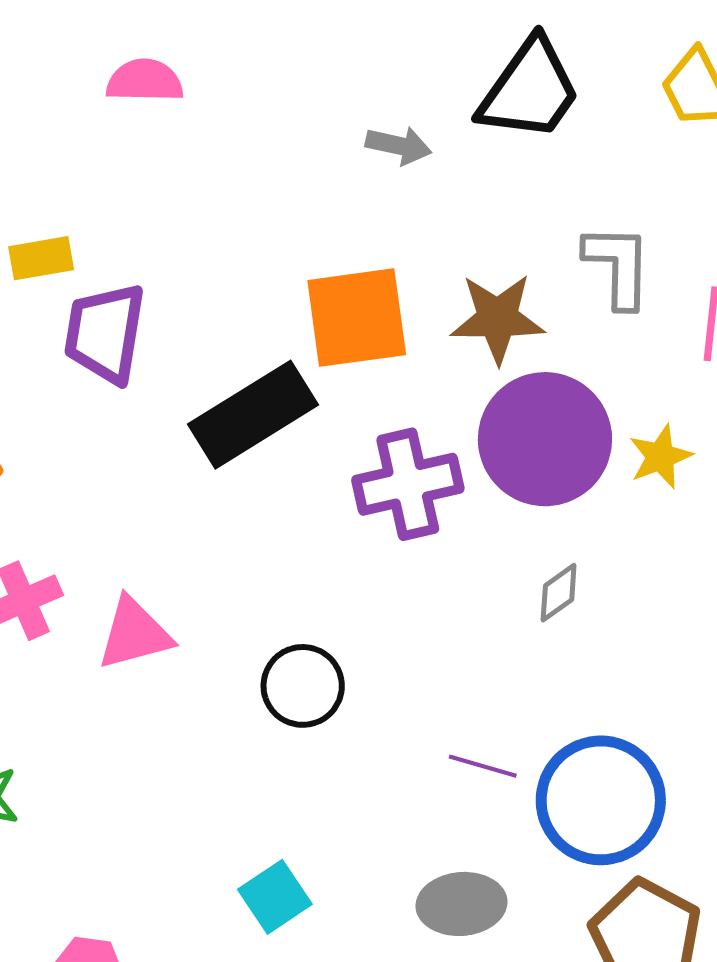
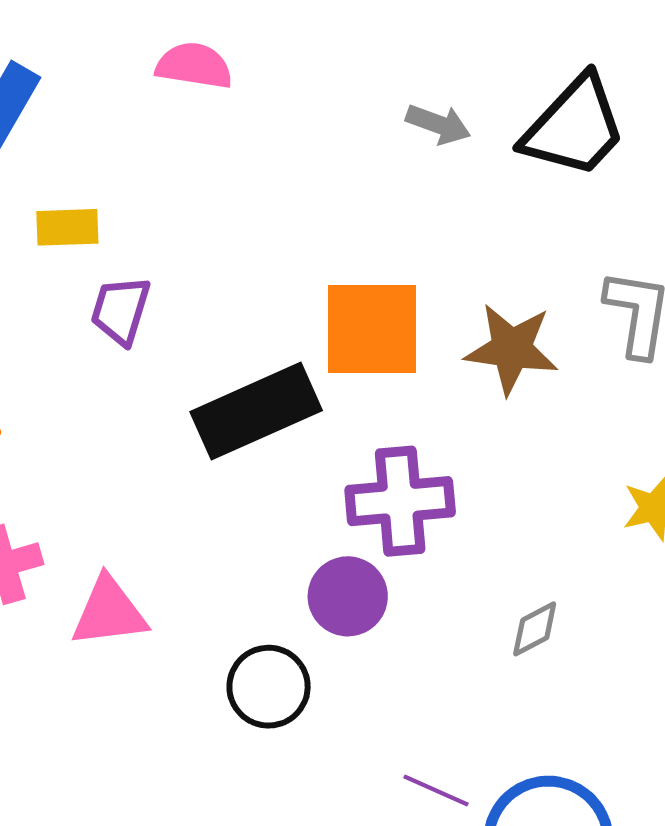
gray arrow: (399, 145) -> (438, 124), moved
purple trapezoid: (105, 333) -> (121, 310), size x0.7
purple circle: (545, 439) -> (348, 596), moved, size x0.6

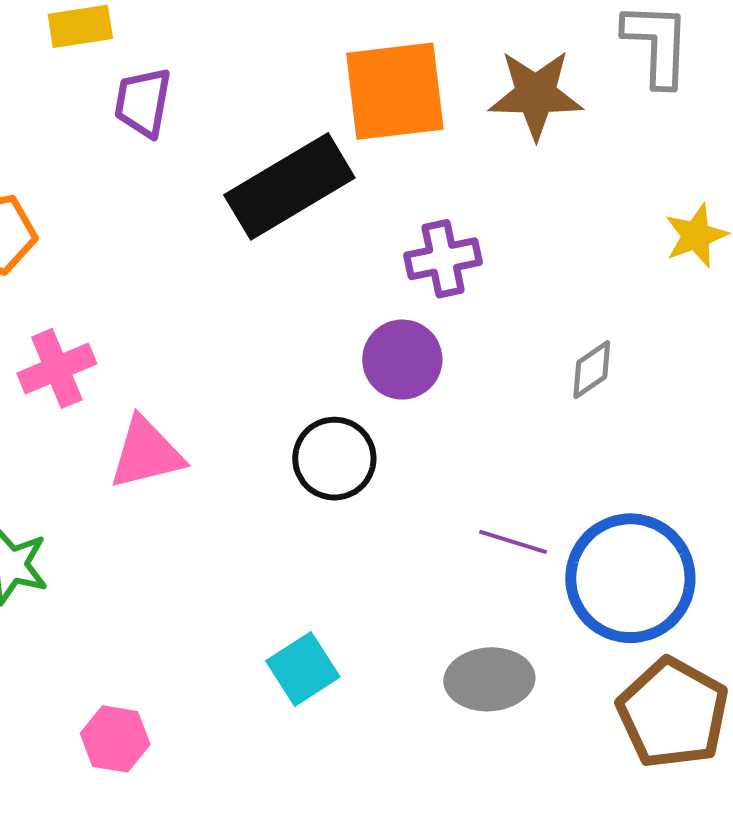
purple cross: (400, 501) -> (443, 259), size x0.7
pink triangle: (109, 612) -> (146, 453), moved

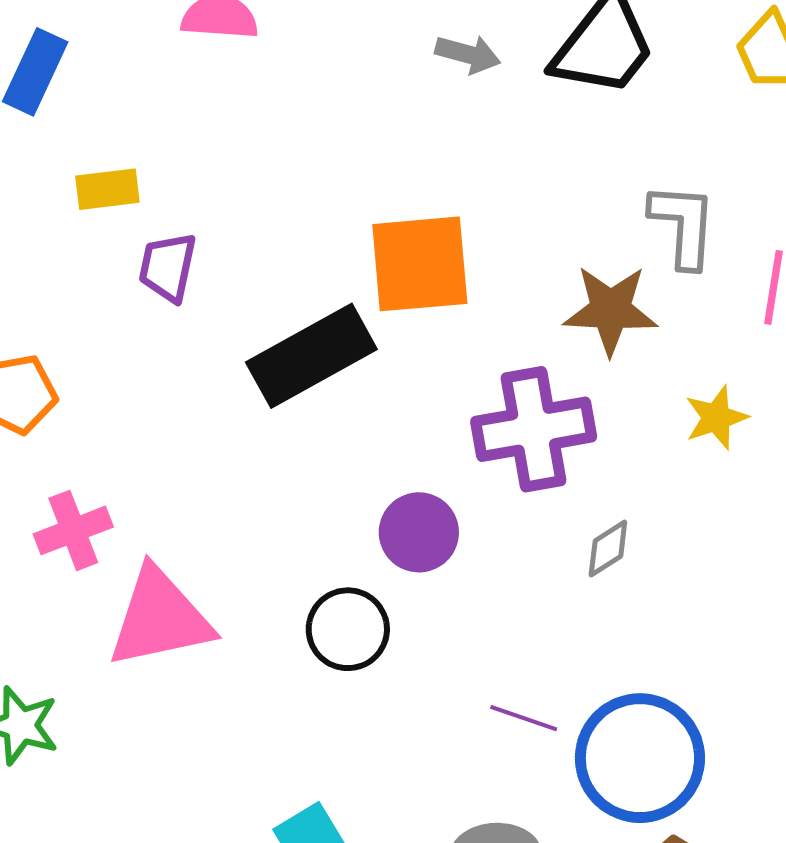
brown star: (536, 94) -> (610, 310), moved
purple cross: (443, 259) -> (534, 429), moved, size x1.6
pink triangle: (146, 453) -> (160, 618), size x1.4

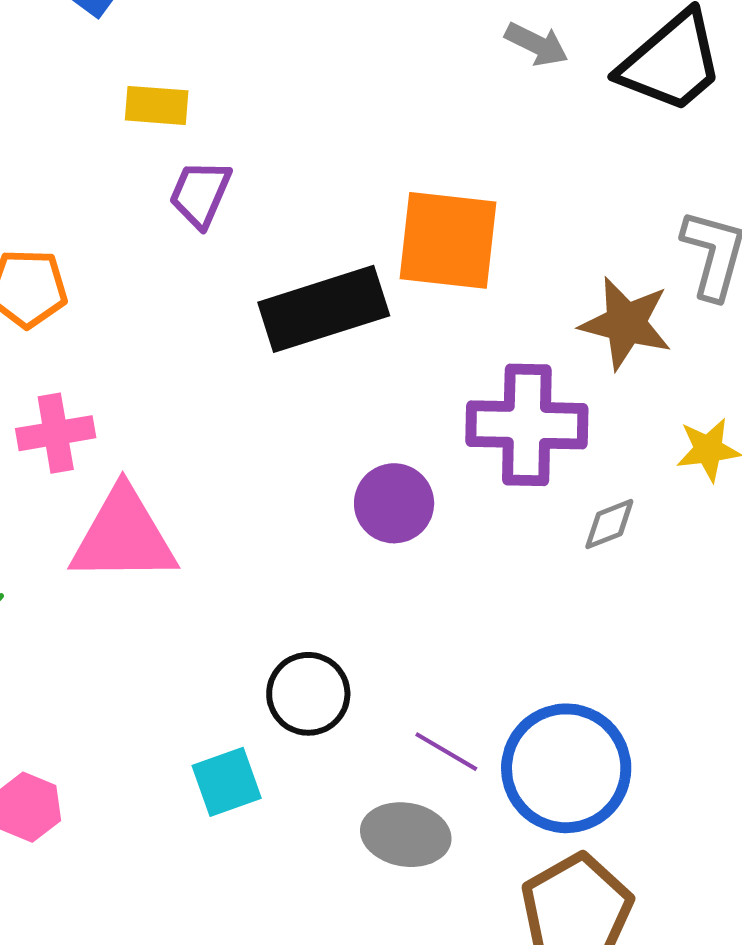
gray diamond: (608, 548) -> (609, 524), moved
black circle: (348, 629) -> (308, 694), moved
purple line: (524, 718) -> (446, 752), moved

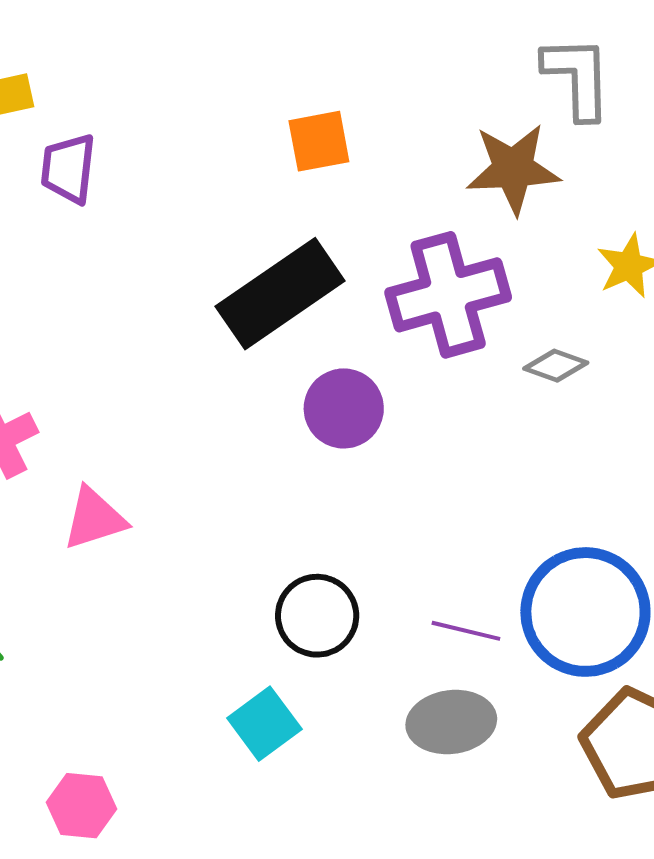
orange square: (448, 240) -> (319, 141), size x0.6
black rectangle: (324, 309) -> (280, 294), moved
gray diamond: (609, 524) -> (556, 366), turned 58
pink triangle: (123, 536) -> (94, 519), size x0.6

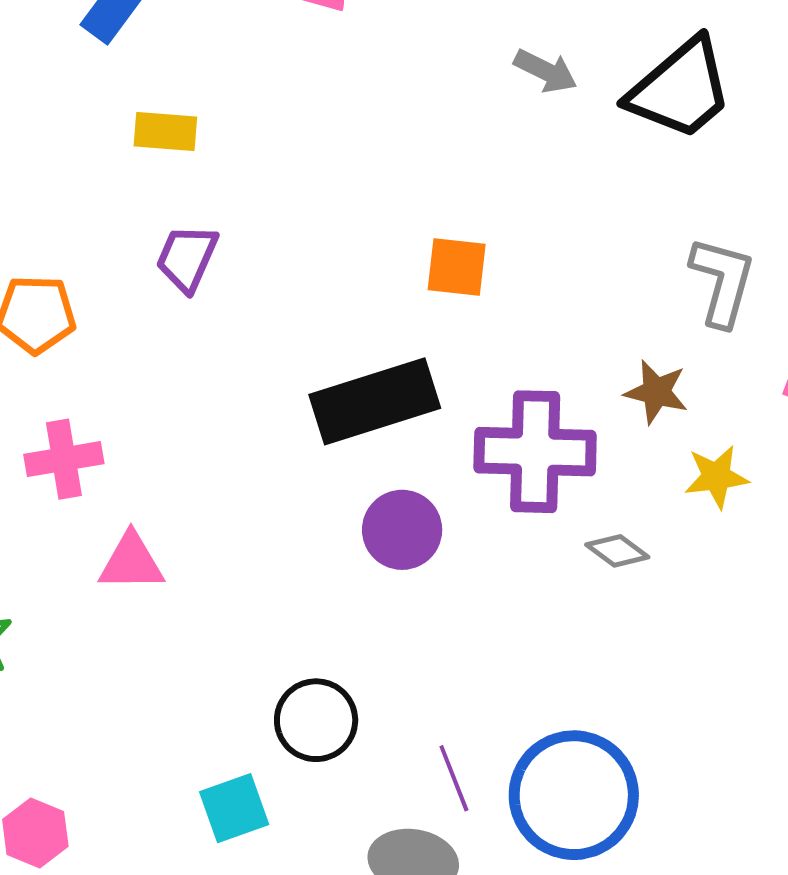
purple trapezoid: (68, 169) -> (187, 258), moved
brown star: (513, 169) -> (656, 392), moved, size x0.7
purple line: (466, 631) -> (454, 778), turned 38

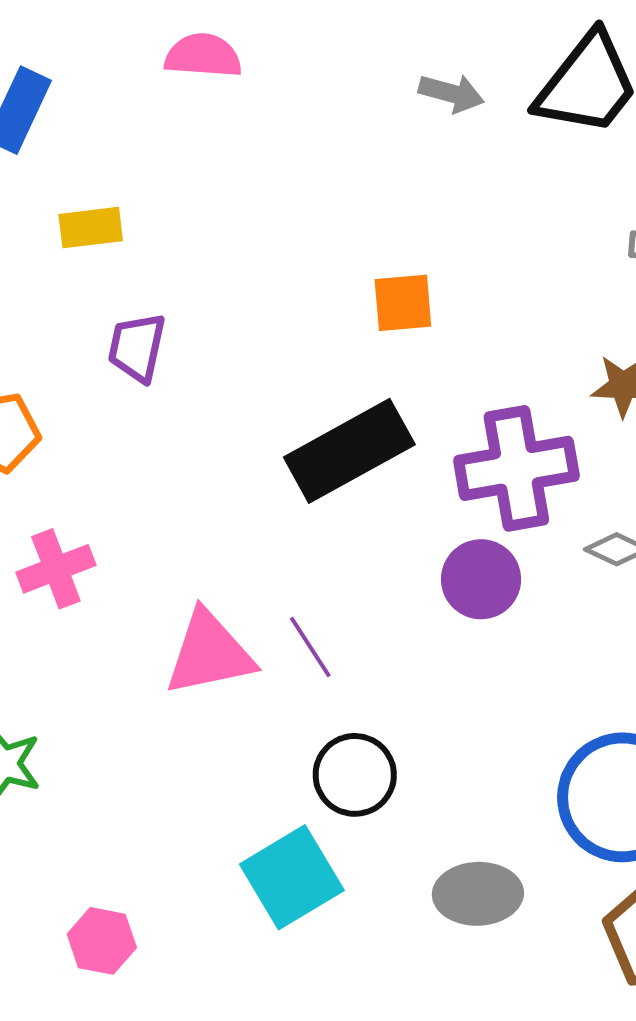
purple circle: (402, 530) -> (481, 579), moved
pink triangle: (131, 562) -> (209, 653), moved, size x1.4
purple line: (454, 778) -> (310, 647), moved
cyan square: (234, 808) -> (292, 877), size x1.4

